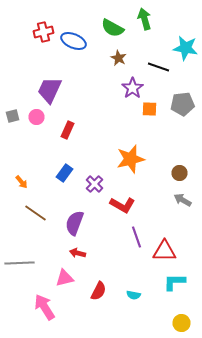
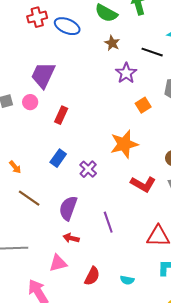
orange square: (150, 109) -> (143, 105), moved, turned -35
red L-shape: (122, 205) -> (143, 184), moved
purple line: (136, 237) -> (108, 222), moved

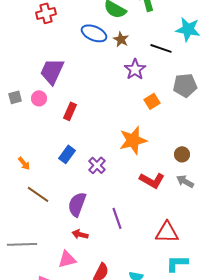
blue ellipse: (67, 26) -> (94, 33), moved

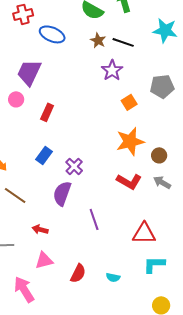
blue ellipse: (94, 33) -> (52, 34), moved
black line: (161, 48) -> (123, 42), moved
orange star: (133, 140) -> (130, 141), moved
purple semicircle: (77, 204) -> (62, 193), moved
red arrow: (80, 234) -> (40, 229), moved

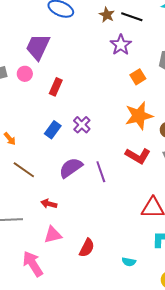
purple cross: (74, 166) -> (82, 125), moved
purple semicircle: (62, 193) -> (71, 168), turned 35
purple line: (94, 219) -> (101, 172), moved
cyan semicircle: (113, 277) -> (129, 262), moved

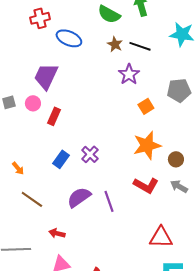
red rectangle: (56, 87) -> (54, 116), moved

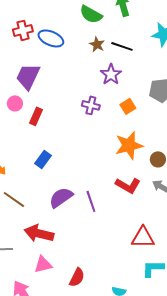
red cross: (40, 18) -> (23, 30), moved
purple cross: (90, 154) -> (91, 105), moved, turned -30
red arrow: (57, 233) -> (39, 233), size x1.8

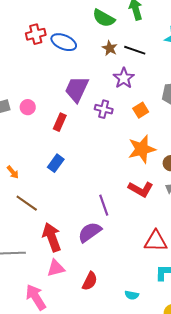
purple trapezoid: (28, 76) -> (77, 89), moved
red rectangle: (36, 116) -> (60, 122), moved
purple semicircle: (61, 197) -> (90, 232), moved
red arrow: (39, 233) -> (52, 237), turned 56

